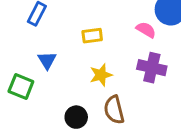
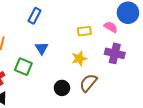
yellow rectangle: (92, 36) -> (84, 31), moved
brown semicircle: (114, 110) -> (88, 83), turned 54

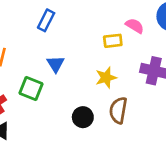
pink semicircle: (111, 27) -> (135, 26), moved
brown semicircle: (88, 83) -> (118, 110), turned -30

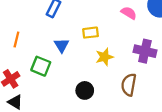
yellow rectangle: (113, 41) -> (91, 33), moved
brown semicircle: (118, 110) -> (129, 85), moved

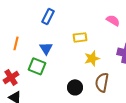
blue triangle: (62, 45) -> (46, 48), moved
brown semicircle: (129, 85) -> (102, 82), moved

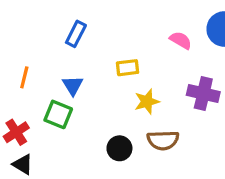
brown semicircle: (102, 82) -> (163, 140), turned -102

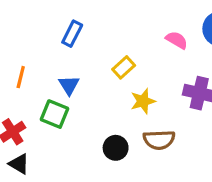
yellow rectangle: (128, 68) -> (124, 67), turned -35

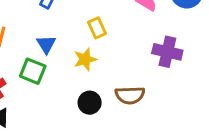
yellow rectangle: (124, 67) -> (97, 28), turned -72
yellow star: (143, 101) -> (85, 59), moved

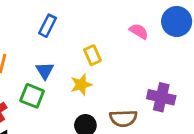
purple cross: (167, 52) -> (161, 97), moved

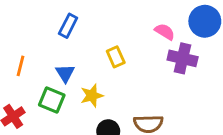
yellow star: (81, 85) -> (92, 96), moved
purple cross: (161, 97) -> (183, 58), moved

